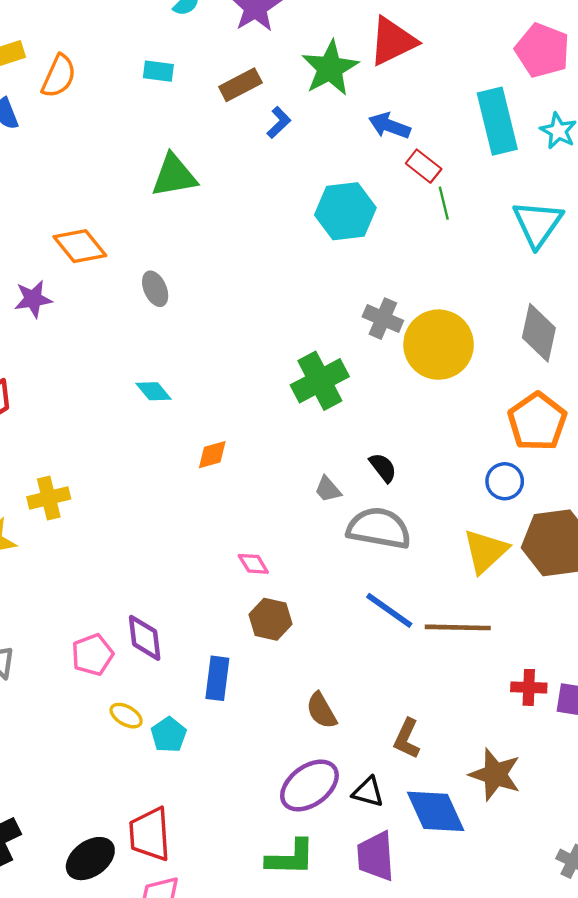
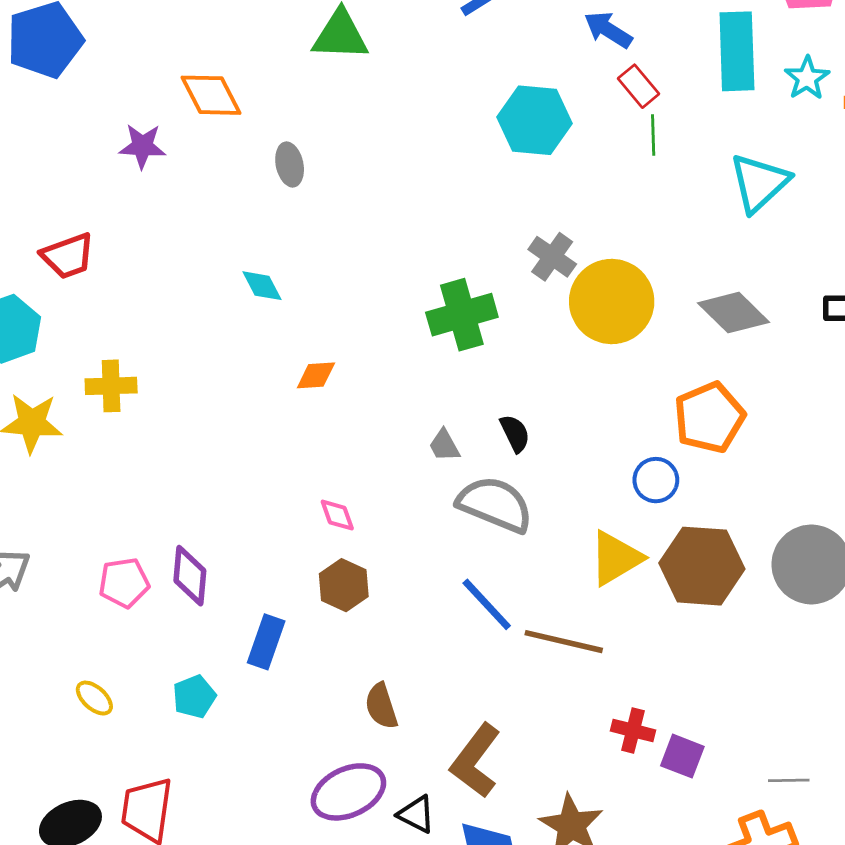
gray diamond: (539, 333) -> (733, 313), turned -70
yellow ellipse: (126, 716) -> (94, 698), moved
brown L-shape: (407, 739) -> (476, 761), size x1.5

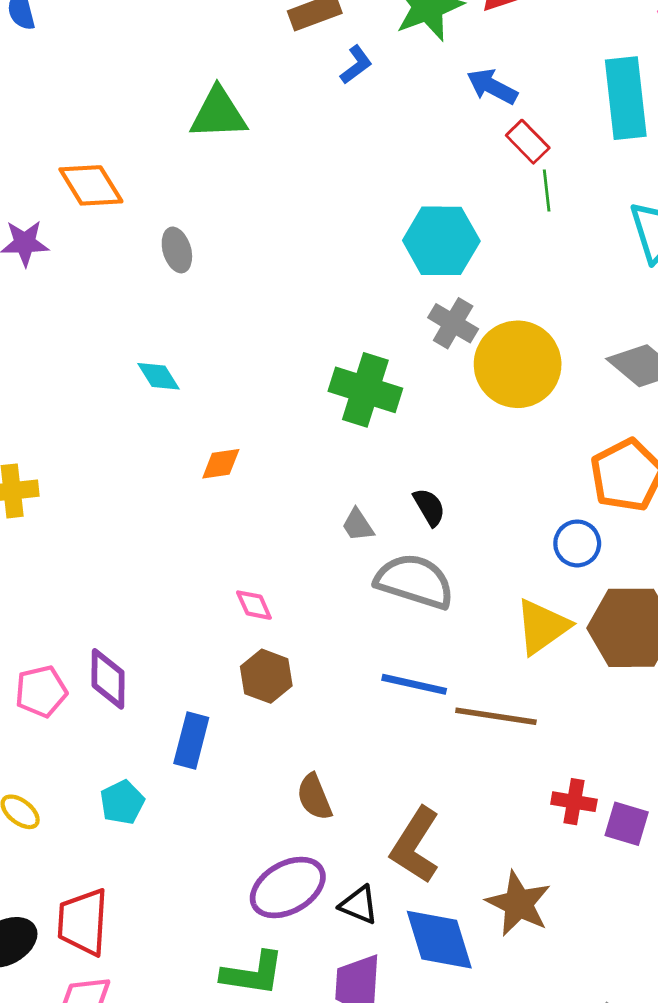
cyan hexagon: (535, 120) -> (441, 241), moved
green cross: (462, 315) -> (365, 390), turned 38
blue line: (487, 604) -> (414, 684), turned -30

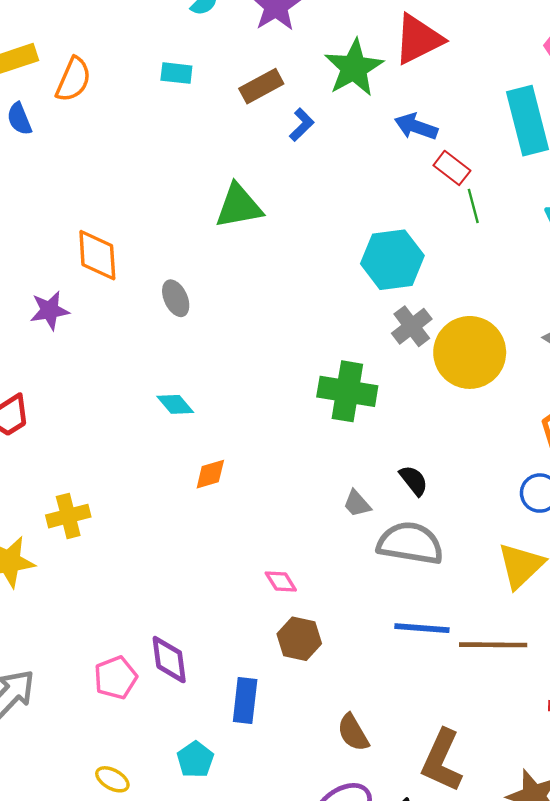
green triangle: (218, 114) -> (239, 206), moved
orange diamond: (91, 185) -> (97, 255), turned 36
gray cross: (453, 323) -> (412, 326), turned 30
orange diamond: (221, 464) -> (210, 474), moved

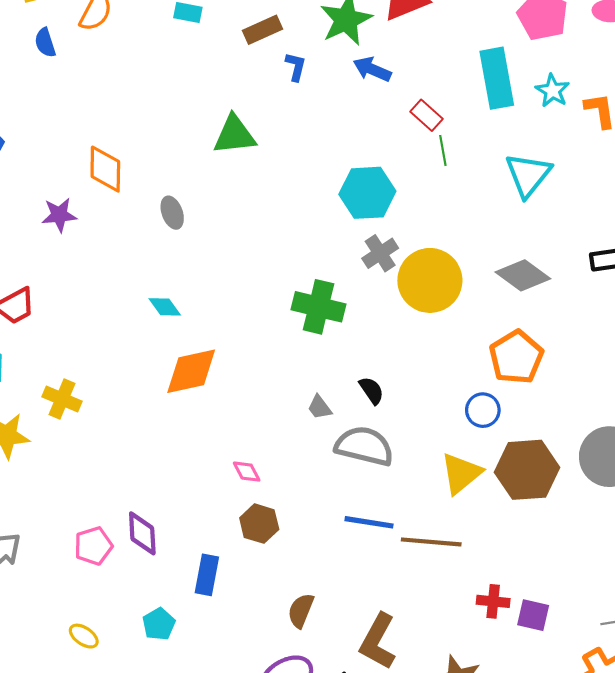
blue L-shape: (302, 125) -> (296, 67), turned -36
blue arrow: (416, 127) -> (372, 69), moved
orange diamond: (210, 474) -> (191, 371), size x1.8
yellow cross: (68, 516) -> (62, 399), turned 33
brown semicircle: (353, 733) -> (301, 611), turned 48

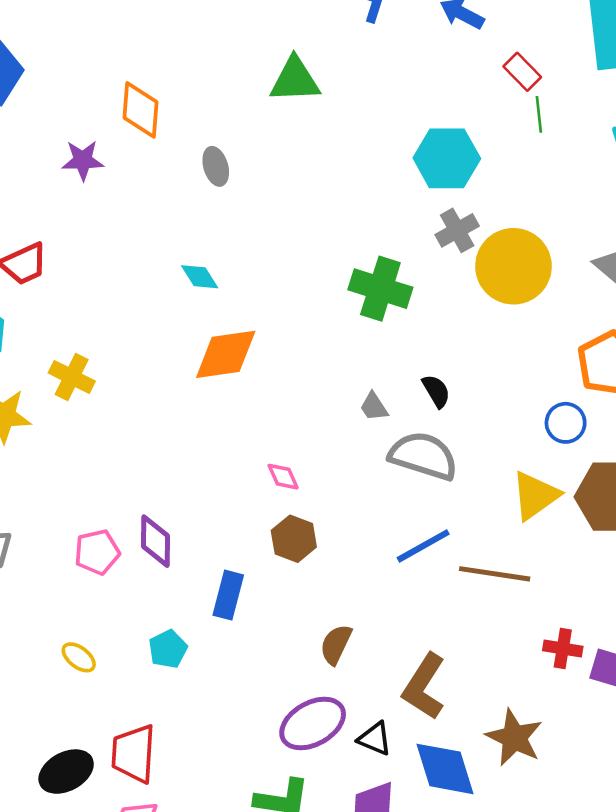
blue line: (369, 522) -> (423, 546), turned -42

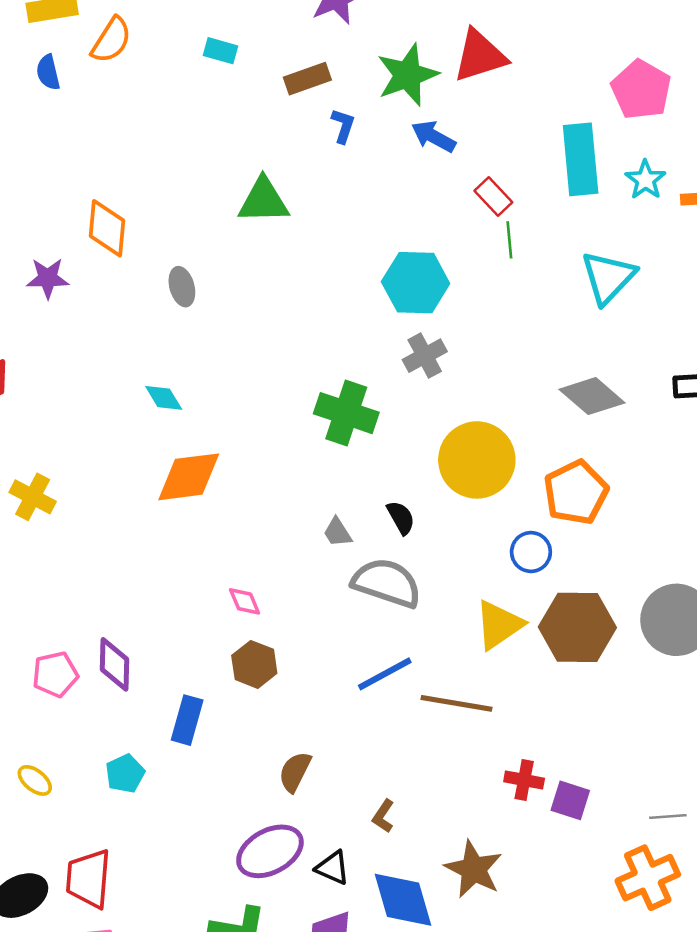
yellow circle: (513, 266) -> (477, 460), moved
brown L-shape: (424, 687) -> (383, 816), size x0.5

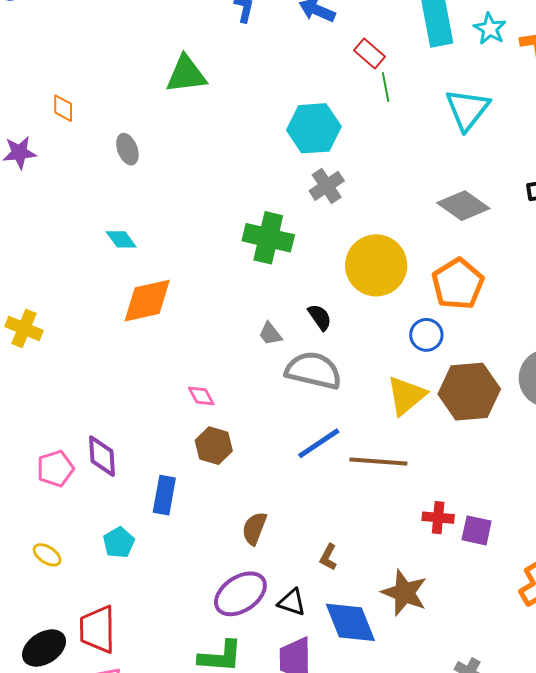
orange diamond: (107, 228) -> (63, 108), size x0.6

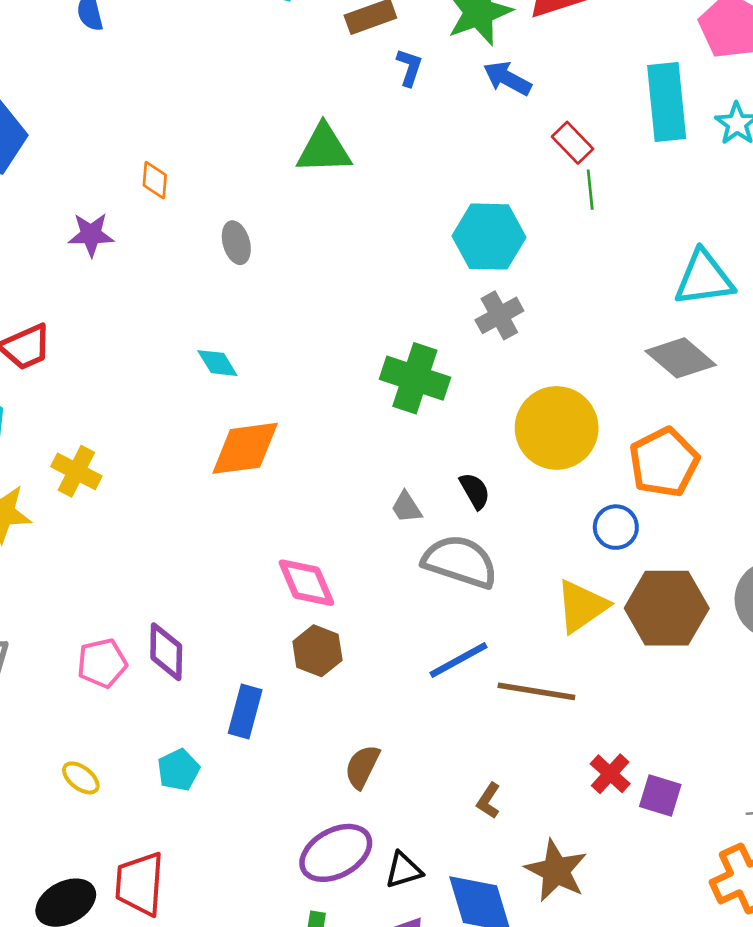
cyan triangle: (467, 109) -> (704, 278), moved, turned 39
pink diamond: (201, 396) -> (306, 583), size x1.6
red cross: (438, 518) -> (610, 774), turned 32
brown L-shape: (328, 557) -> (489, 801), moved
black triangle: (292, 602) -> (404, 870), turned -40

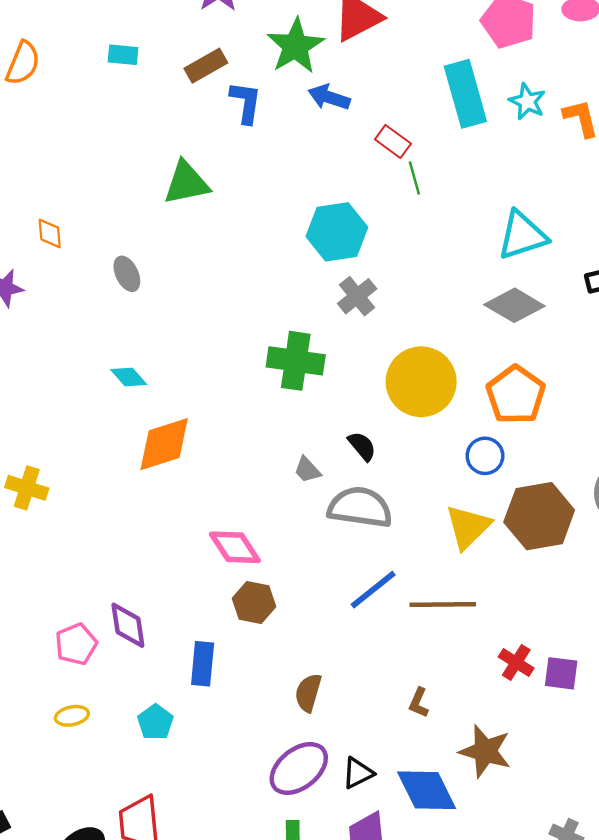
blue L-shape: (409, 67) -> (246, 102), size x1.4
yellow ellipse: (81, 778) -> (72, 716), moved, turned -40

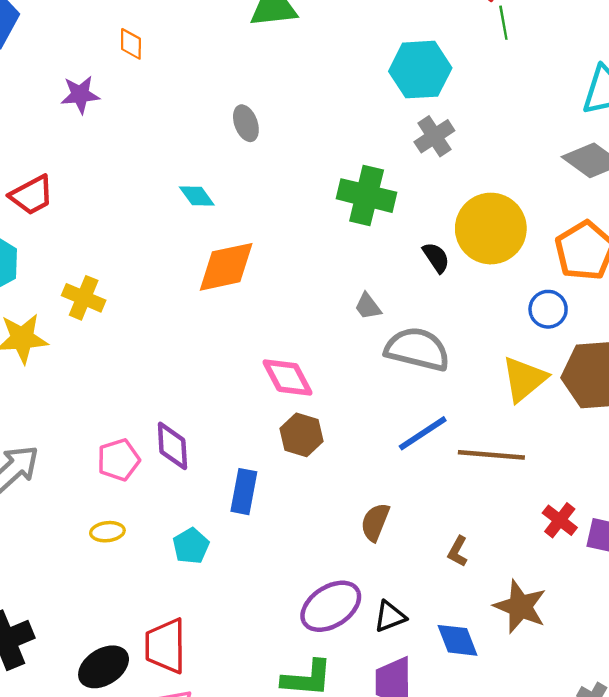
gray ellipse: (127, 274) -> (246, 123), moved
black semicircle: (362, 446) -> (436, 257), moved
brown semicircle: (308, 693) -> (375, 522), moved
blue diamond: (427, 790) -> (457, 640), size x0.7

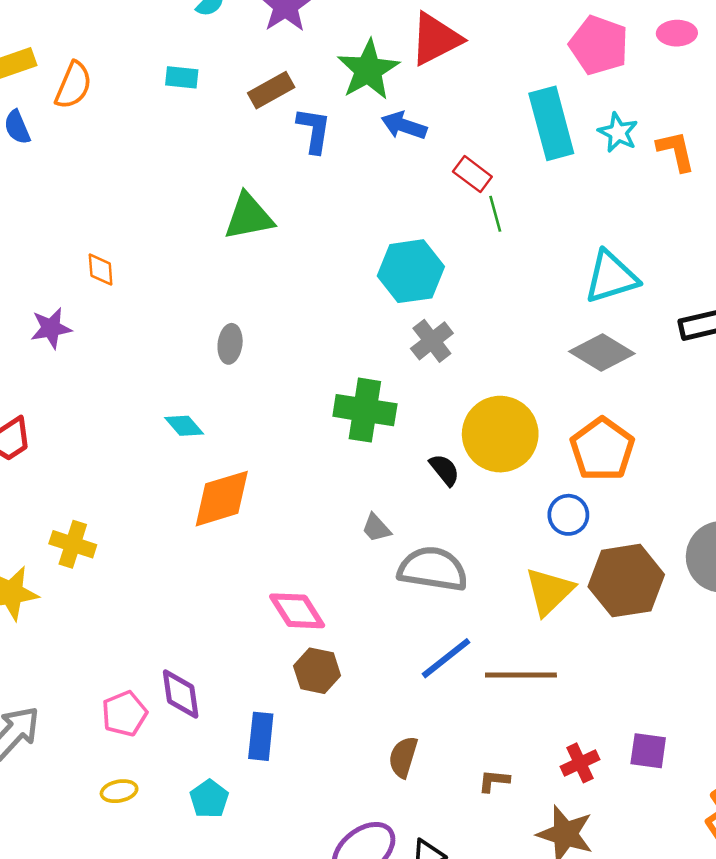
gray ellipse: (246, 123) -> (230, 344), turned 32
red cross: (560, 520) -> (580, 763), moved, turned 32
brown L-shape: (458, 551) -> (494, 781), turned 72

